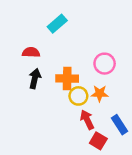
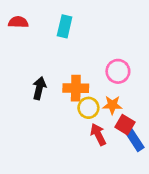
cyan rectangle: (57, 24) -> (65, 26), turned -36
red semicircle: (31, 52) -> (18, 22), moved
red square: (98, 141) -> (125, 125), moved

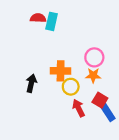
red semicircle: (18, 22) -> (38, 18), moved
black arrow: (39, 88) -> (31, 83), moved
orange star: (112, 105) -> (93, 75), moved

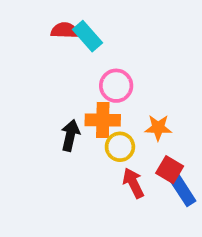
cyan rectangle: (52, 21) -> (88, 36), turned -54
pink circle: (94, 57) -> (116, 86), moved
black arrow: (31, 83) -> (70, 135), moved

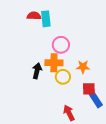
cyan rectangle: (88, 36) -> (46, 19), turned 35
red square: (170, 170) -> (89, 89), turned -32
red arrow: (133, 183) -> (69, 113), moved

